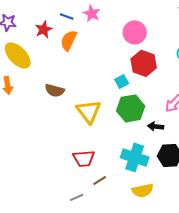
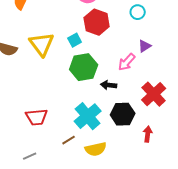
yellow triangle: (89, 111) -> (42, 44), moved
cyan cross: (135, 157) -> (88, 116), turned 32
brown line: (100, 180) -> (69, 140), moved

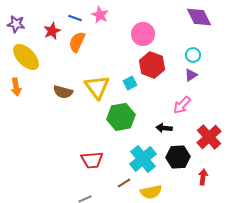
purple triangle: (145, 46) -> (191, 75), moved
green hexagon: (84, 67) -> (121, 117), moved

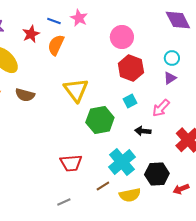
cyan square: (130, 83) -> (130, 101), moved
brown semicircle: (63, 92) -> (25, 95), moved
black hexagon: (178, 157) -> (157, 174), moved
red arrow: (203, 177) -> (181, 189), moved, turned -119

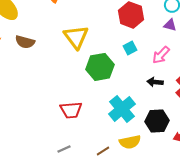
purple triangle: (170, 78) -> (170, 25), turned 48
black arrow: (143, 131) -> (155, 82), moved
brown line: (103, 186) -> (103, 151), moved

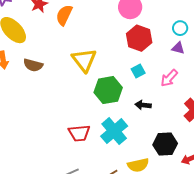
black arrow: (155, 82) -> (143, 105), moved
cyan cross: (122, 109) -> (114, 131), moved

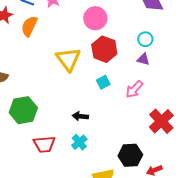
yellow triangle: (84, 60) -> (68, 59), moved
green hexagon: (108, 90) -> (23, 110), moved
black arrow: (143, 105) -> (80, 116), moved
cyan cross: (114, 131) -> (79, 142), size x0.6

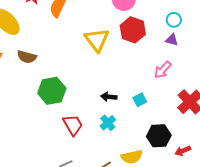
cyan square: (103, 82) -> (140, 100), moved
red trapezoid: (44, 144) -> (73, 125), turned -115

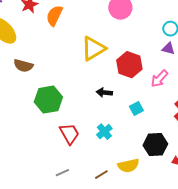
red hexagon: (133, 30) -> (129, 65), moved
yellow triangle: (97, 40) -> (93, 49), turned 36
black arrow: (109, 97) -> (104, 93), moved

